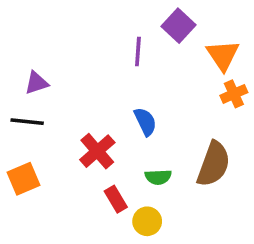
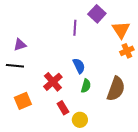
green semicircle: (158, 177) -> (86, 86), moved, turned -72
orange square: (23, 179) -> (23, 101), moved

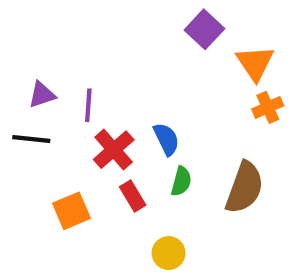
purple line: (75, 28) -> (88, 105), moved
red cross: (53, 82) -> (114, 150), moved
orange square: (23, 101) -> (71, 211), moved
red rectangle: (63, 108) -> (133, 196), moved

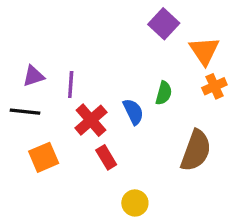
green semicircle: (181, 181) -> (164, 93), moved
orange square: (71, 211) -> (44, 157), moved

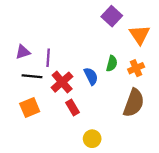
orange cross: (214, 86) -> (136, 68), moved
black line: (25, 112) -> (32, 76), moved

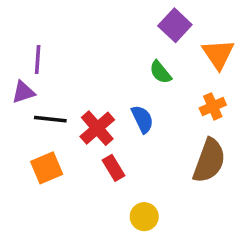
purple triangle: (23, 52) -> (23, 92), moved
purple line: (48, 58) -> (38, 60), moved
green semicircle: (112, 64) -> (160, 72), moved, turned 126

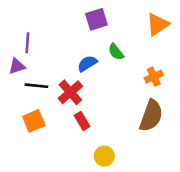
purple square: (175, 25) -> (96, 19), moved, turned 30
orange triangle: (218, 54) -> (158, 24), moved, turned 30
blue semicircle: (142, 119) -> (87, 64), moved, turned -96

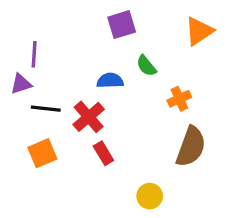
blue semicircle: (87, 64) -> (110, 81), turned 30
orange cross: (154, 77) -> (179, 99), moved
yellow circle: (104, 156) -> (150, 196), moved

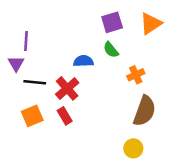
purple square: (122, 25) -> (112, 22), moved
purple triangle: (21, 84) -> (16, 64), turned -42
red rectangle: (103, 153) -> (65, 116), moved
yellow circle: (150, 196) -> (133, 148), moved

